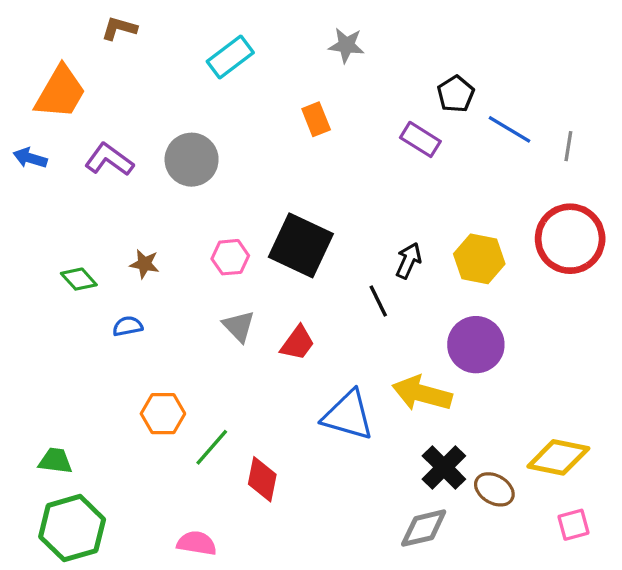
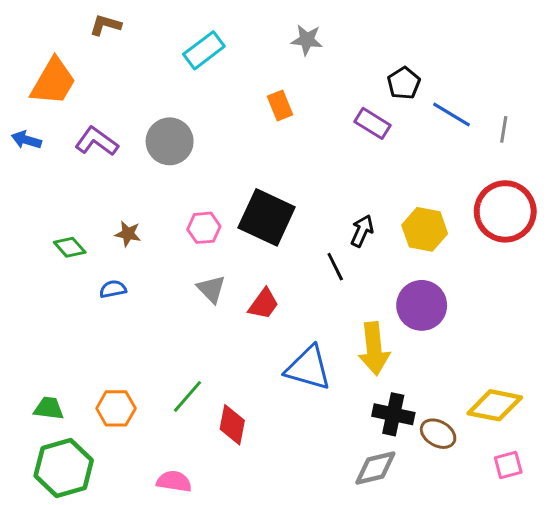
yellow arrow: (422, 393) -> (374, 349), turned -111
orange hexagon: (163, 414) -> (116, 408), moved
black cross: (444, 467) -> (393, 414), turned -33

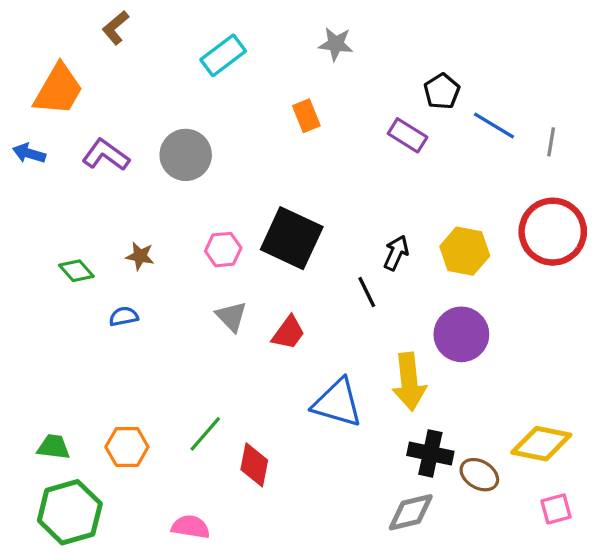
brown L-shape: (105, 25) -> (116, 28), turned -56

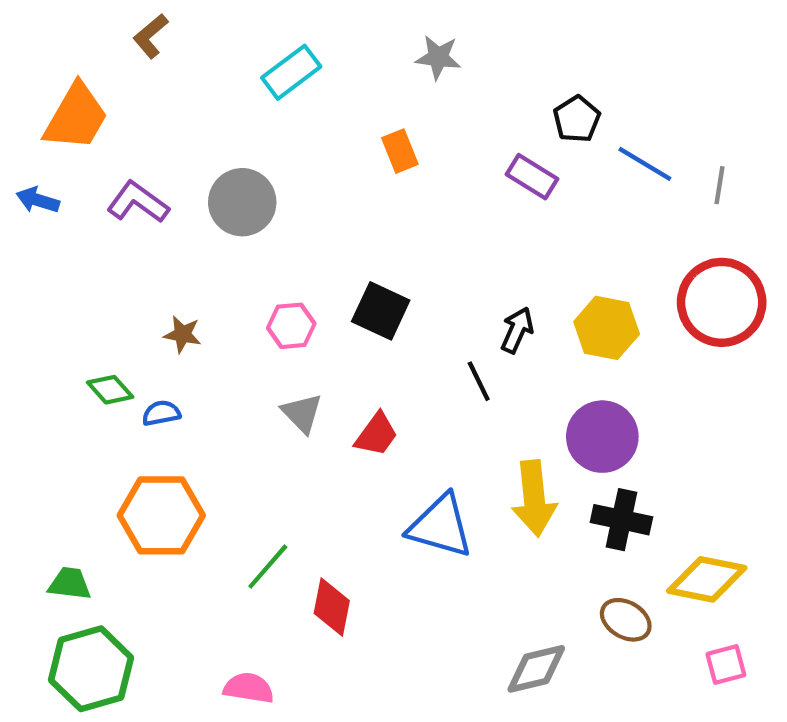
black square: (292, 238) -> (381, 311), size x0.7
green diamond: (76, 271) -> (110, 390), moved
orange hexagon: (127, 447) -> (161, 515), moved, size x1.5
black cross: (430, 453) -> (621, 520), moved

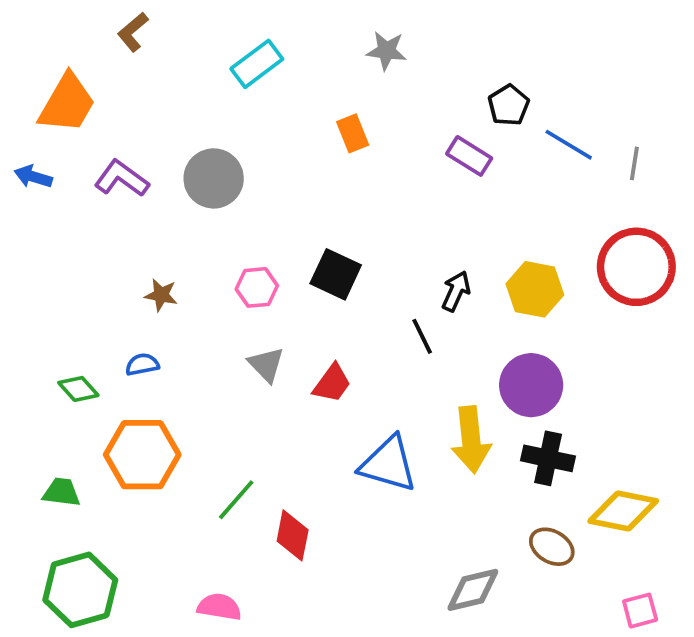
green diamond: (110, 390) -> (78, 389), moved
green trapezoid: (70, 584) -> (61, 492), moved
pink square: (726, 665) -> (640, 611), moved

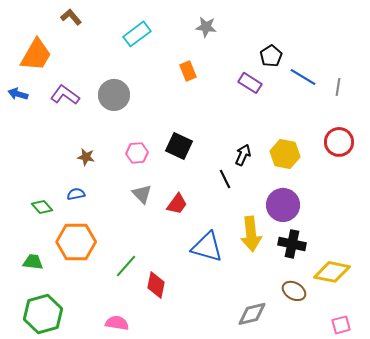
brown L-shape: (133, 32) -> (71, 17), turned 90
red circle: (636, 267) -> (339, 142), size x0.7

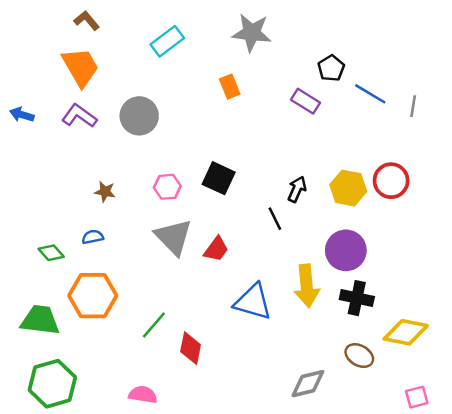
gray star: (206, 27) -> (252, 33), size x1.5
orange trapezoid: (36, 55) -> (80, 67), moved, turned -60
red circle: (339, 142) -> (391, 181), moved
gray triangle: (142, 194) -> (173, 237), size x1.6
green trapezoid: (33, 262) -> (40, 320), size x1.6

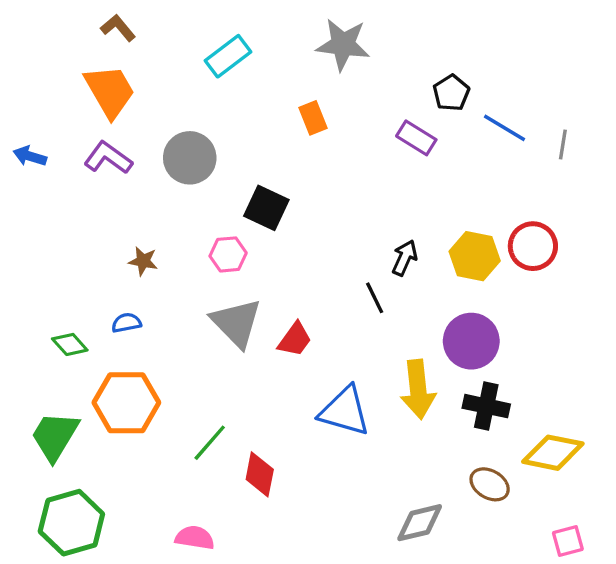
black square: (219, 178) -> (266, 208), moved
green trapezoid: (40, 320) -> (55, 436), turned -66

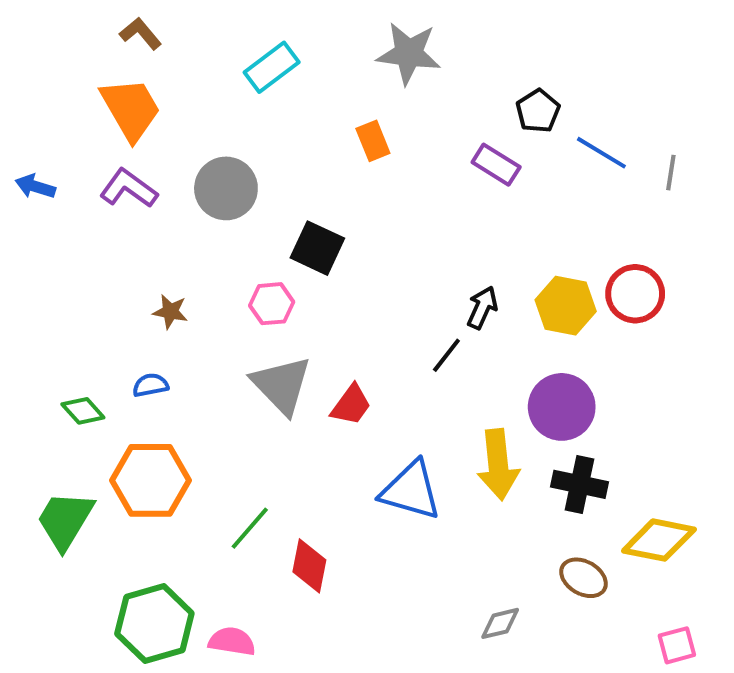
black line: (375, 298) -> (446, 355), turned 64
green hexagon: (71, 523) -> (154, 623), moved
gray diamond: (420, 523) -> (500, 623), size x0.7

